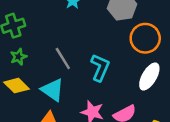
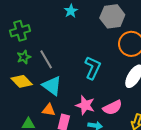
gray line: (63, 59) -> (46, 59), moved

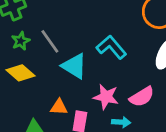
cyan L-shape: (93, 68) -> (111, 47), turned -60
cyan triangle: (52, 86) -> (74, 66), moved

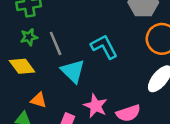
cyan L-shape: (111, 47) -> (104, 47), moved
orange triangle: (59, 107) -> (39, 100), moved

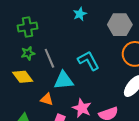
cyan triangle: (73, 71) -> (64, 80), turned -50
orange triangle: (39, 100) -> (47, 99), moved

